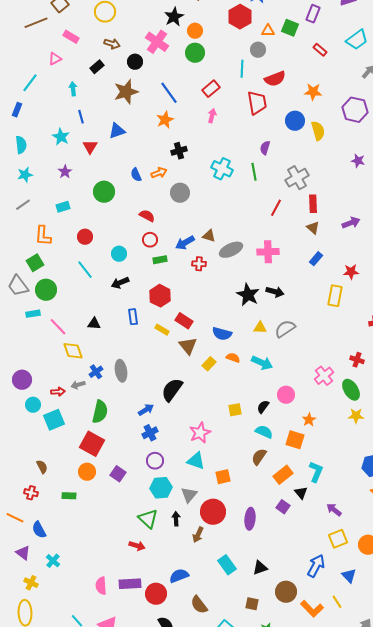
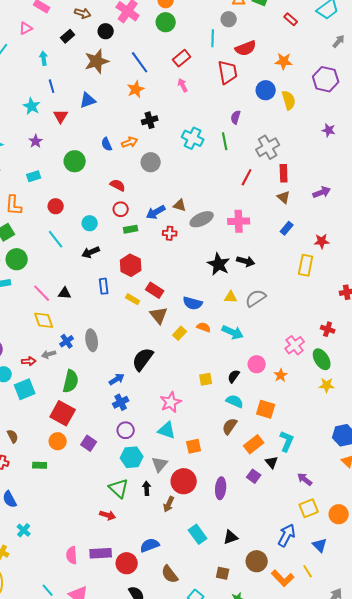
pink arrow: (212, 116) -> (183, 85), turned -40
pink line: (58, 327) -> (42, 293), moved
orange star: (309, 420) -> (281, 375), moved

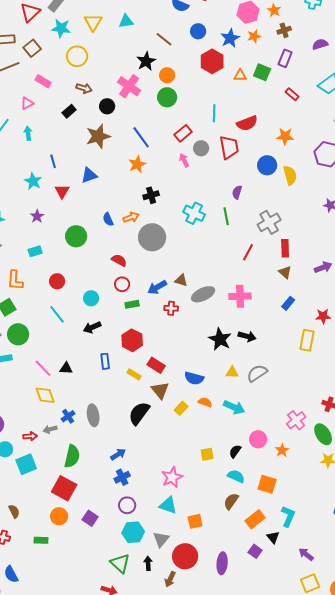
gray circle: (229, 19) -> (201, 148), moved
cyan arrow: (44, 58) -> (28, 133), moved
gray circle: (151, 162) -> (152, 237), size x1.4
black semicircle: (143, 359) -> (139, 413), moved

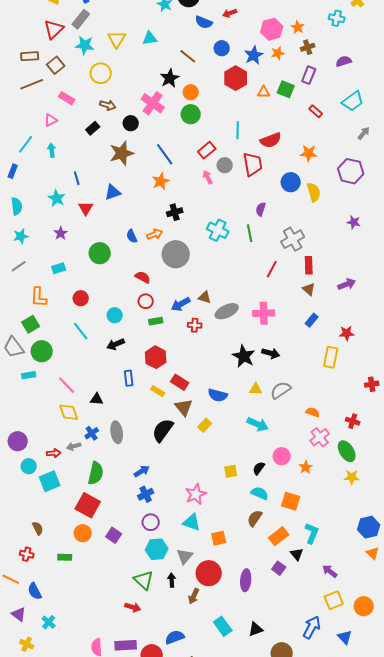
black triangle: (66, 368) -> (97, 399), moved
orange semicircle: (205, 402) -> (313, 412), moved

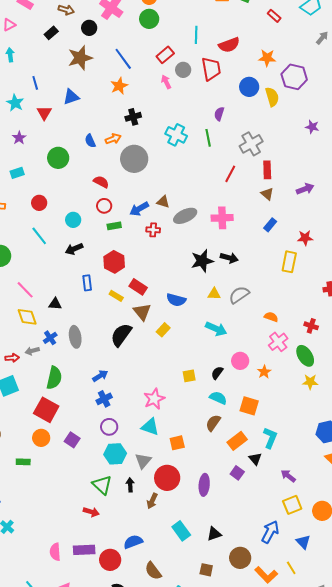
purple hexagon: (351, 171) -> (294, 77), moved
black star: (244, 356) -> (202, 261), turned 30

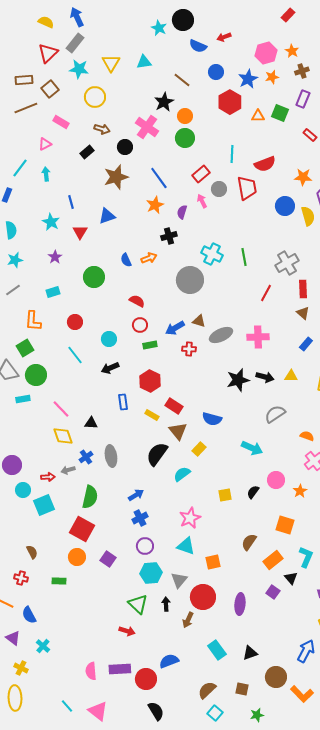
purple semicircle: (219, 114) -> (182, 212), moved
gray circle: (134, 159) -> (190, 280), moved
yellow triangle: (214, 294) -> (291, 376), moved
cyan semicircle: (218, 398) -> (182, 474), moved, turned -60
brown semicircle: (153, 571) -> (207, 690), moved, turned 84

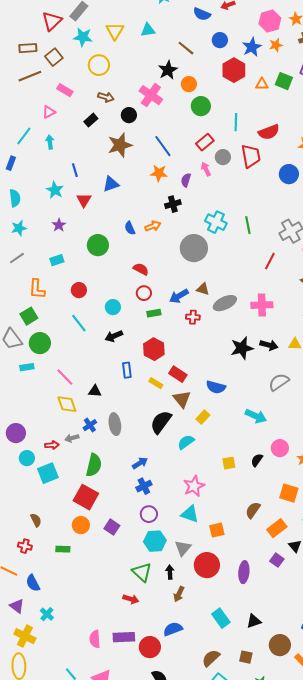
green circle: (185, 138) -> (201, 106), moved
orange star: (155, 205) -> (159, 173), turned 30
brown arrow: (188, 620) -> (179, 594), moved
yellow cross: (21, 668) -> (25, 636), size x1.5

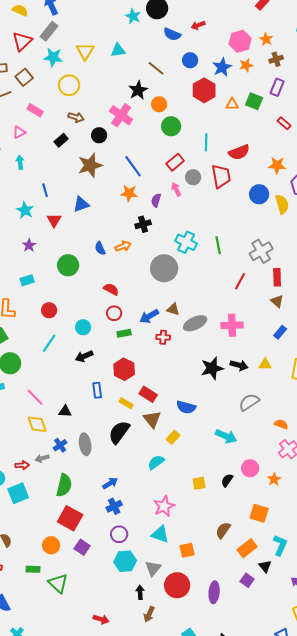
cyan line: (79, 323) -> (49, 343), turned 72
black semicircle: (161, 422) -> (119, 432), moved
red square: (86, 497) -> (70, 518), moved
green triangle: (142, 572) -> (58, 583), moved

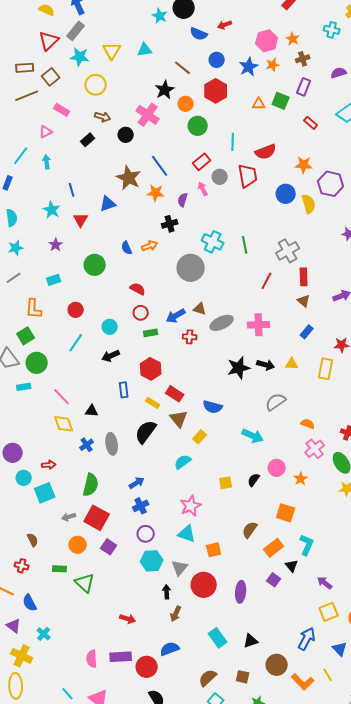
red hexagon: (204, 90) -> (216, 91), moved
brown star: (90, 165) -> (129, 178), moved, turned -30
gray arrow: (42, 458) -> (69, 517), moved

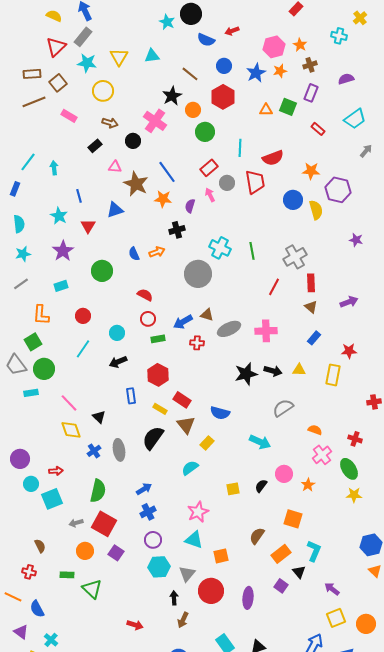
pink triangle: (46, 132) -> (115, 167), moved, turned 32
purple star: (56, 245) -> (63, 251), size x1.5
black triangle: (92, 411) -> (99, 417), turned 40

